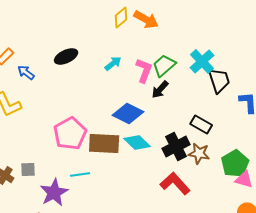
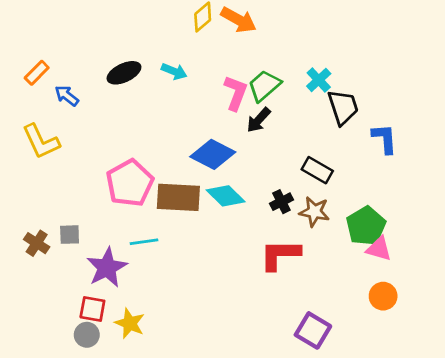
cyan cross: (202, 61) -> (319, 80), size x0.7
cyan arrow: (113, 63) -> (174, 71), moved, turned 60
black cross: (176, 146) -> (281, 202), size x0.6
red L-shape: (175, 183) -> (280, 255), turned -48

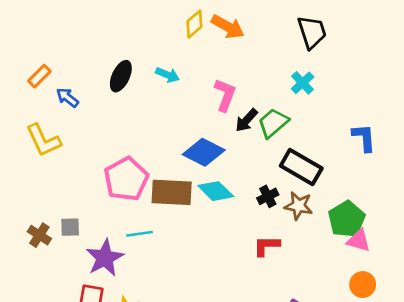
black ellipse: (124, 73) -> (121, 76), turned -40
green trapezoid: (264, 86) -> (273, 123), moved
black trapezoid: (343, 107) -> (312, 32), moved
black rectangle: (317, 170) -> (301, 167), size x1.4
red L-shape: (280, 255) -> (266, 246), size x0.7

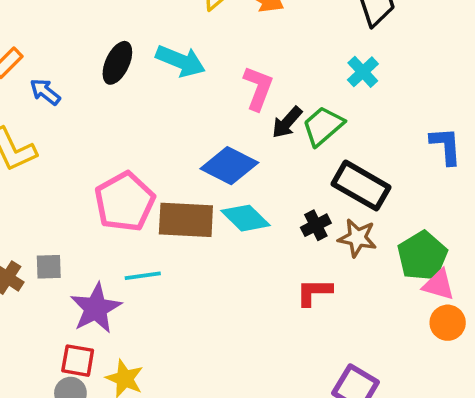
cyan arrow: (168, 75) -> (181, 61), size x1.5
orange circle: (363, 285) -> (448, 323), moved

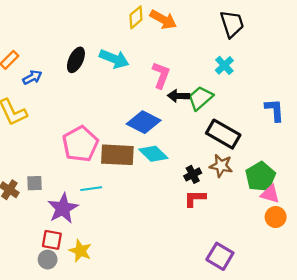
blue arrow: (45, 92) -> (32, 77), turned 114
black arrow: (287, 122) -> (178, 96), turned 50
black cross: (316, 225) -> (193, 174), moved

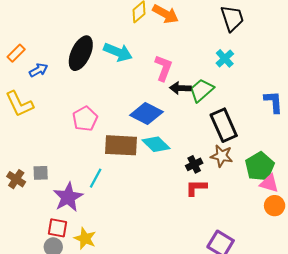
black ellipse: (76, 60) -> (81, 53), size x1.4
black rectangle: (223, 134) -> (224, 125), turned 36
pink pentagon: (80, 144) -> (85, 119), moved, size x0.7
cyan line: (91, 189) -> (96, 178), turned -54

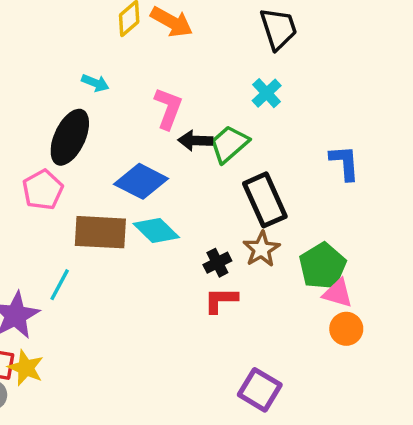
cyan arrow: (118, 52) -> (95, 83), size x0.6
black ellipse: (81, 53) -> (70, 137), moved
brown star: (222, 156) -> (261, 249), turned 30
yellow star: (85, 238) -> (26, 368), moved

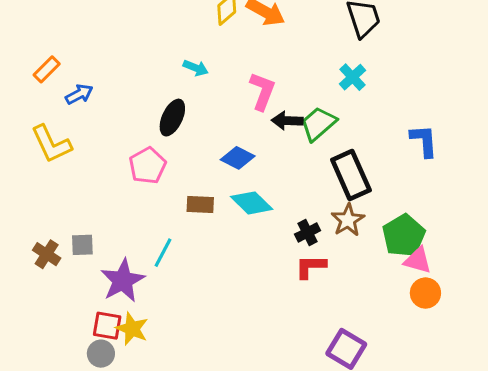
black ellipse: (70, 137) -> (172, 118), size x0.7
blue diamond: (141, 181) -> (238, 158), size x0.7
brown rectangle: (100, 232) -> (200, 204), size x0.6

